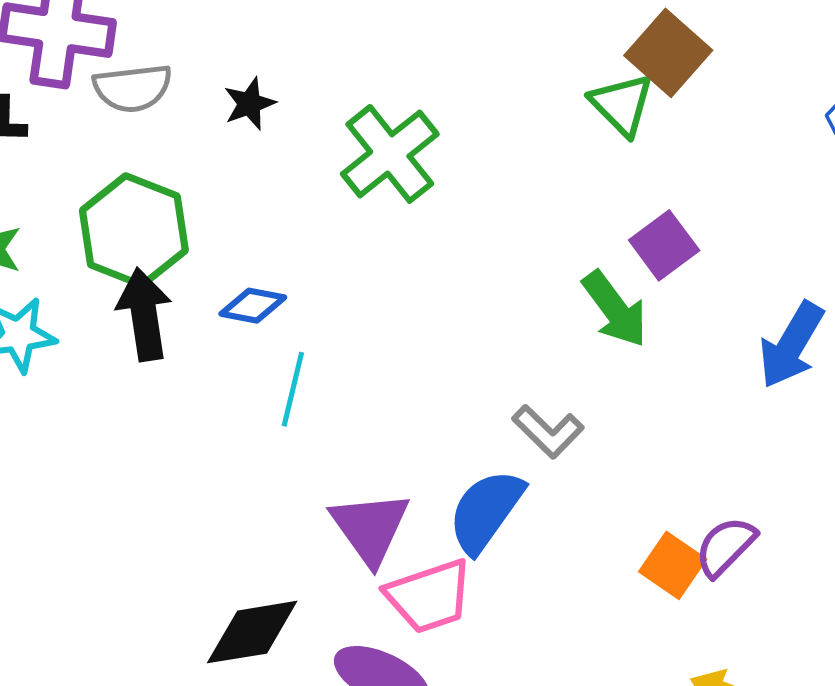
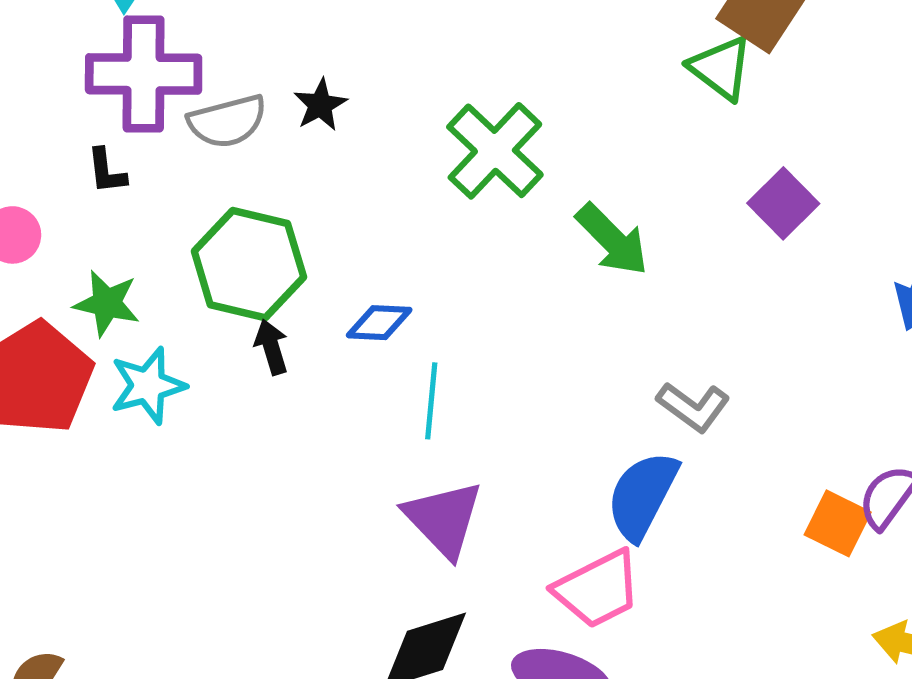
black star: (250, 104) -> (320, 105), moved
green arrow: (615, 309) -> (612, 240), moved
black arrow: (144, 314) -> (271, 347), size x0.6
purple triangle: (370, 528) -> (444, 519), moved

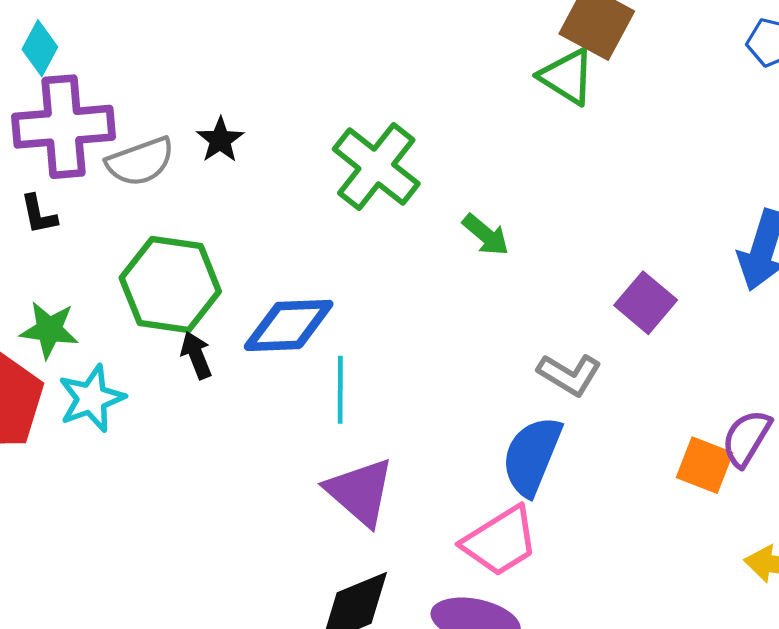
purple square: (783, 203) -> (646, 303), moved
green arrow: (612, 240) -> (486, 235), size x0.7
blue diamond: (379, 323) -> (289, 325), size x1.6

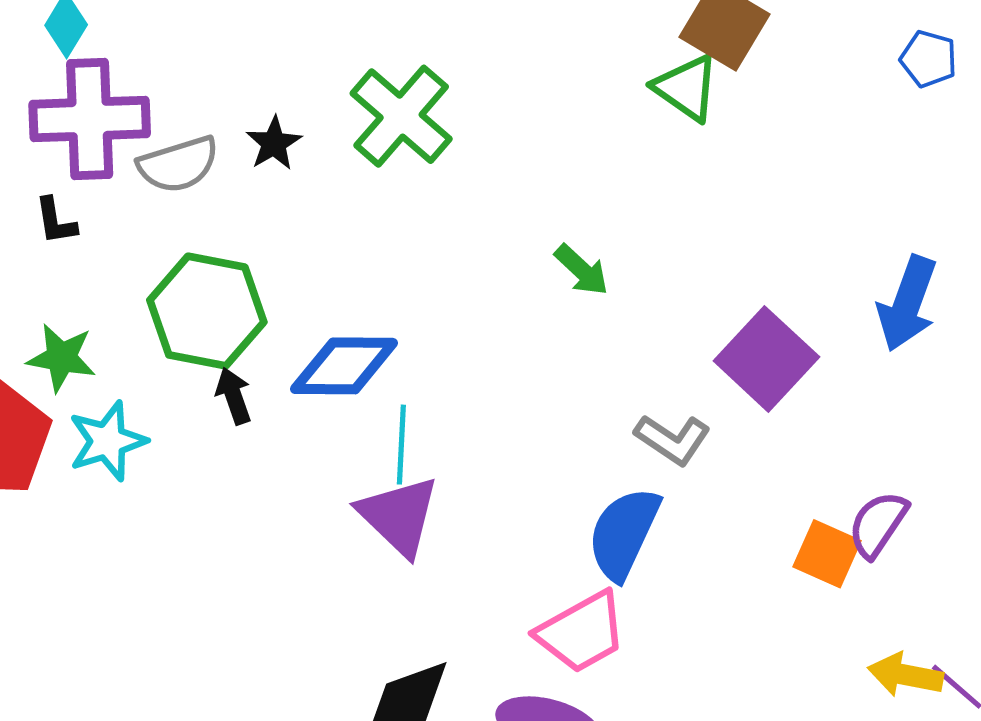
green cross: (376, 166) -> (401, 116), moved
purple square: (646, 303) -> (766, 359), size x1.4
purple triangle: (360, 492) -> (399, 516), moved

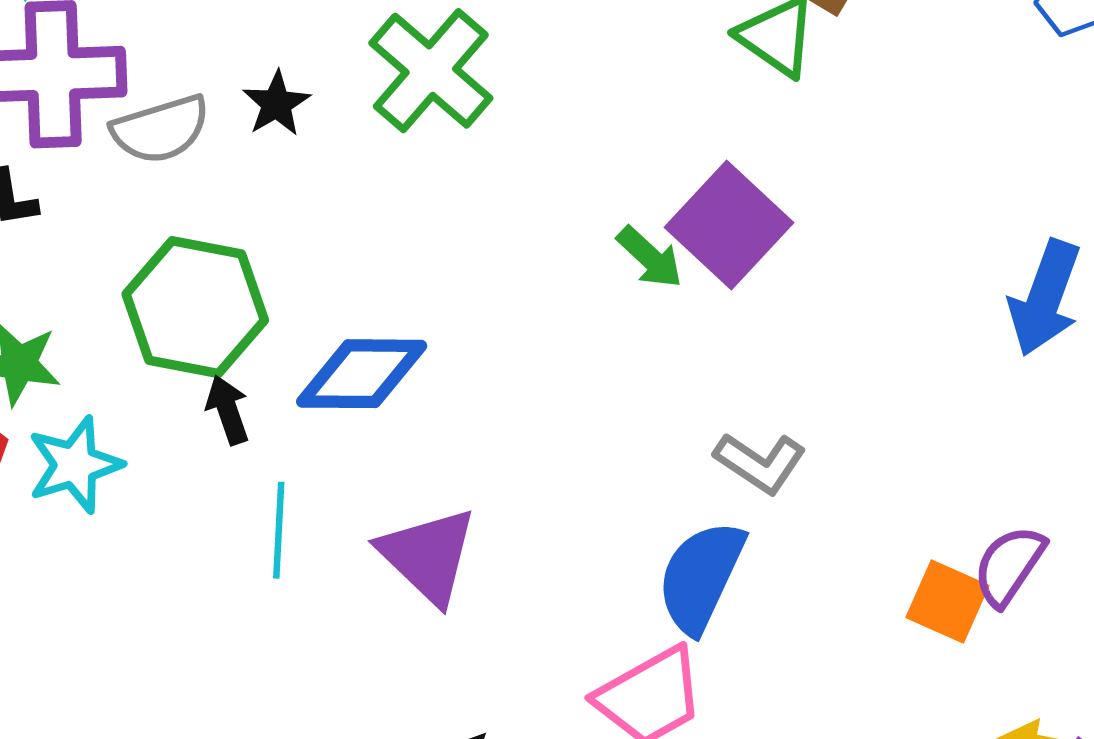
purple square: (766, 359) -> (729, 225), moved
cyan line: (401, 445) -> (279, 530), moved

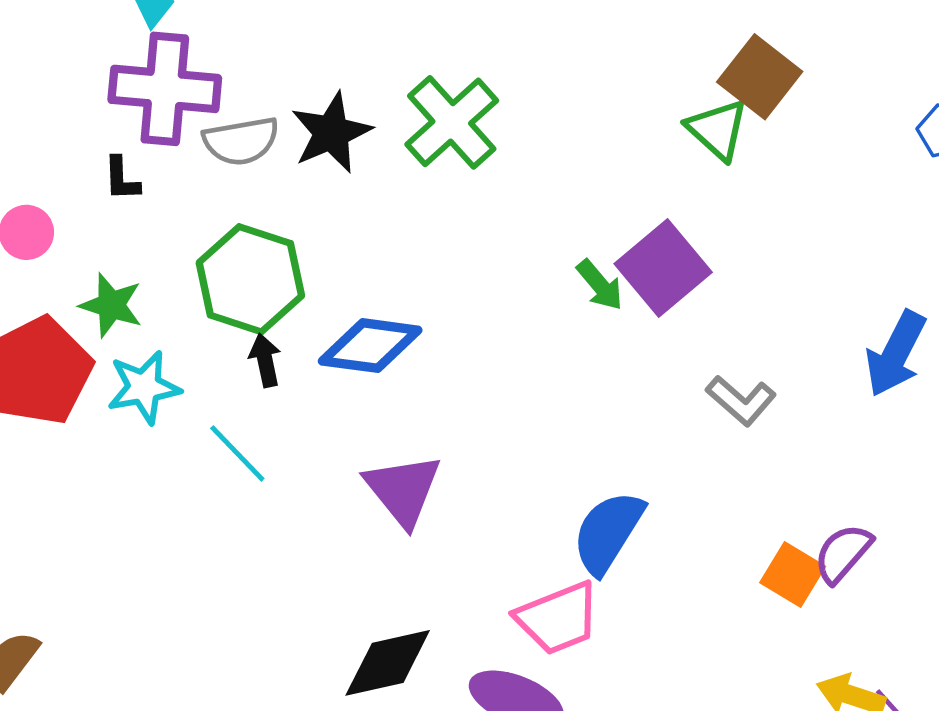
black star: (276, 104) -> (331, 133), size x1.6
gray L-shape: (760, 463) -> (741, 400), moved
cyan line: (279, 530) -> (237, 453), moved, turned -54

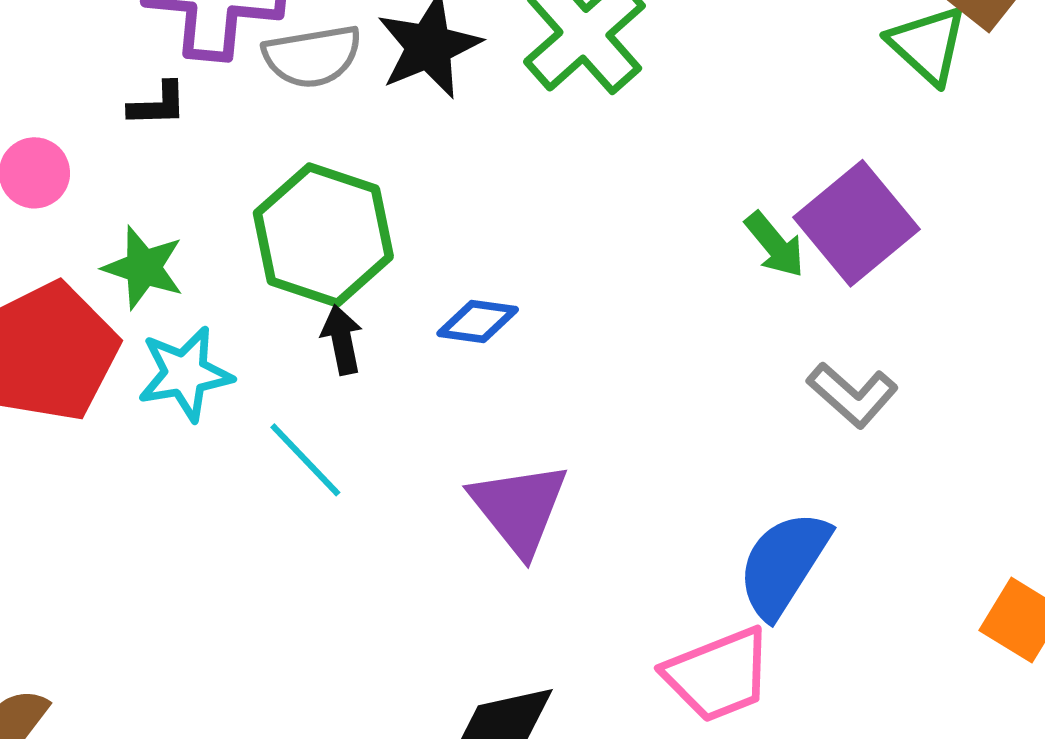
black L-shape: (122, 179) -> (158, 104), turned -90
blue diamond: (370, 346) -> (478, 321), size x0.6
gray L-shape: (741, 400) -> (852, 395), moved

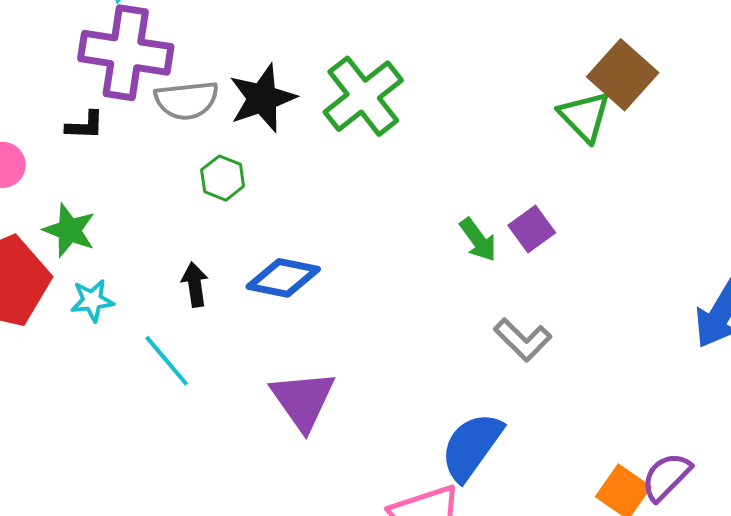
purple square: (856, 223) -> (532, 229), size x0.6
green hexagon: (323, 235) -> (223, 178), moved, size x0.5
blue diamond: (478, 321) -> (283, 278), size x1.4
cyan star: (185, 374) -> (92, 300), size x0.7

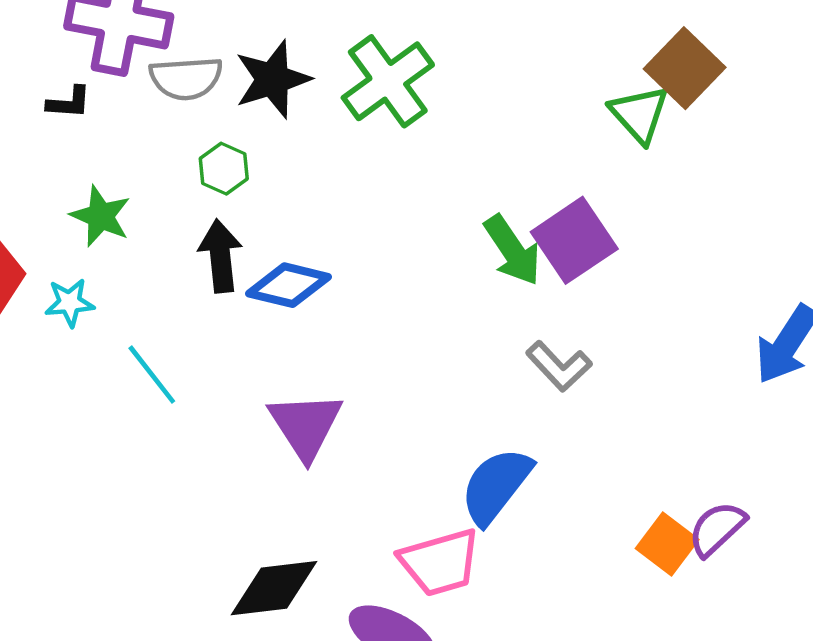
purple square: (532, 229) -> (574, 240), size x1.6
green star: (69, 230) -> (101, 216), moved
green arrow: (478, 240) -> (513, 250), size x1.4
black arrow: (195, 285) -> (220, 256), moved, size x1.4

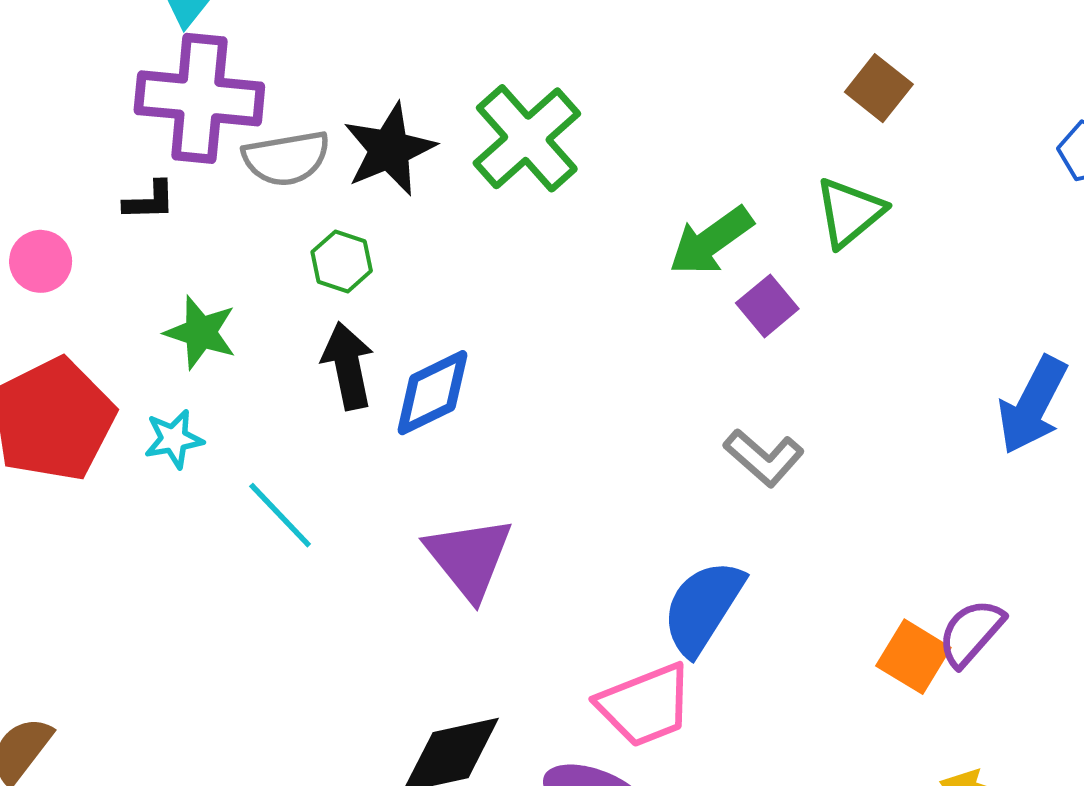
brown square: (685, 68) -> (879, 88), size x0.7
green triangle: (639, 114) -> (850, 212), moved, turned 38
purple square: (574, 240) -> (767, 306), size x0.6
green arrow: (513, 250) -> (711, 241), moved, turned 94
blue diamond: (288, 285) -> (432, 393), turned -34

